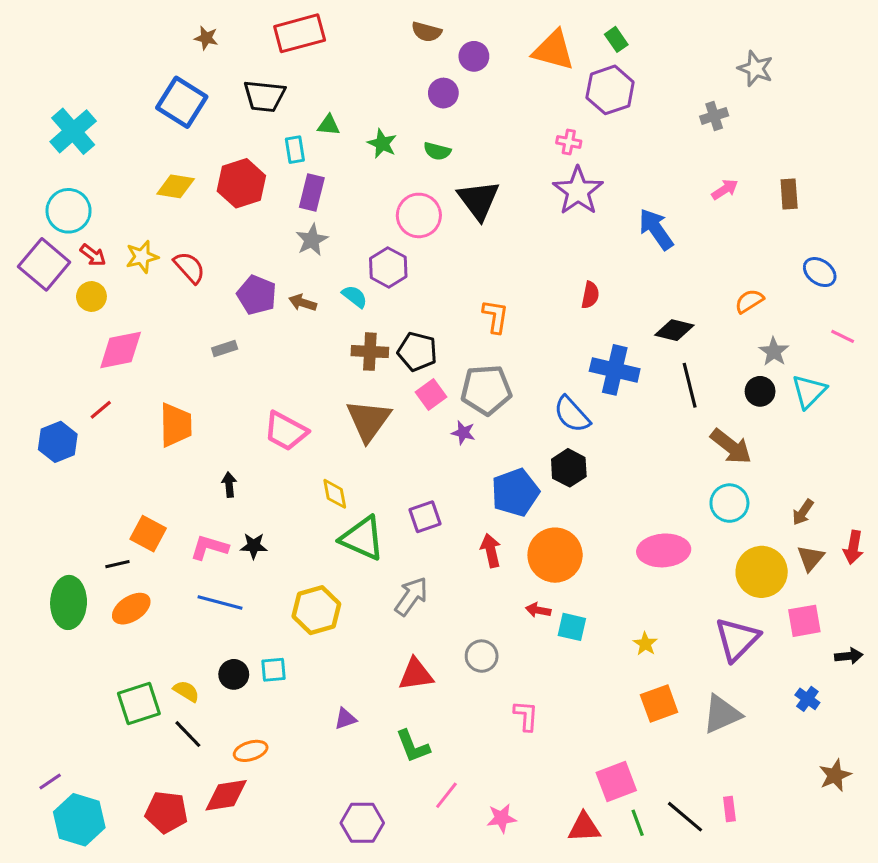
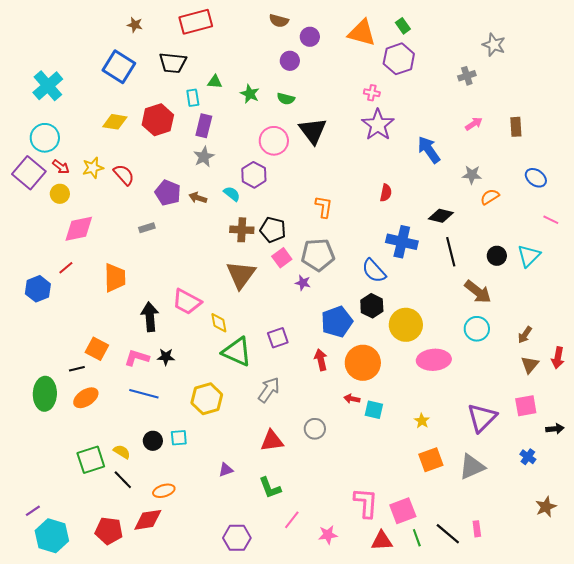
gray star: (774, 352) -> (472, 175), moved, turned -30
pink trapezoid: (286, 431) -> (187, 302), moved
black arrow: (229, 485) -> (150, 317), size x1.8
yellow circle: (762, 572) -> (406, 325), moved
pink L-shape: (526, 716) -> (366, 503), moved, size x1.5

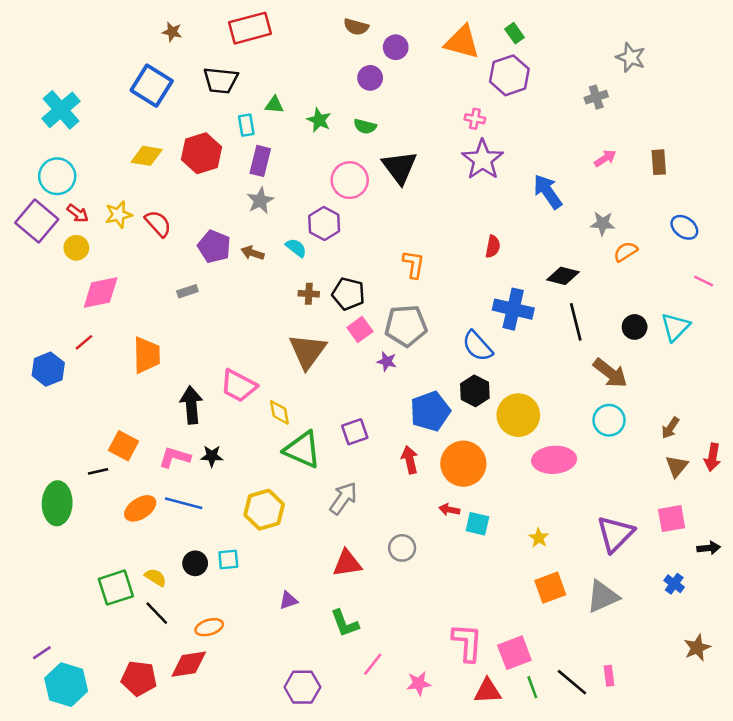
brown cross: (242, 230) -> (309, 294), size x0.7
orange ellipse: (86, 398) -> (140, 508), moved

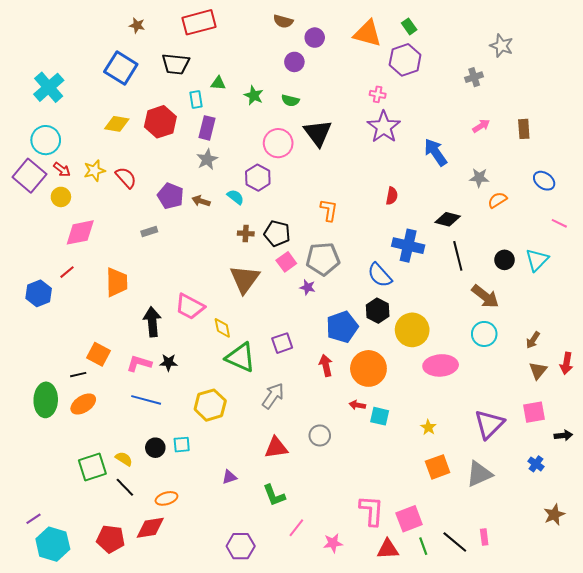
orange ellipse: (140, 508) -> (83, 404), moved

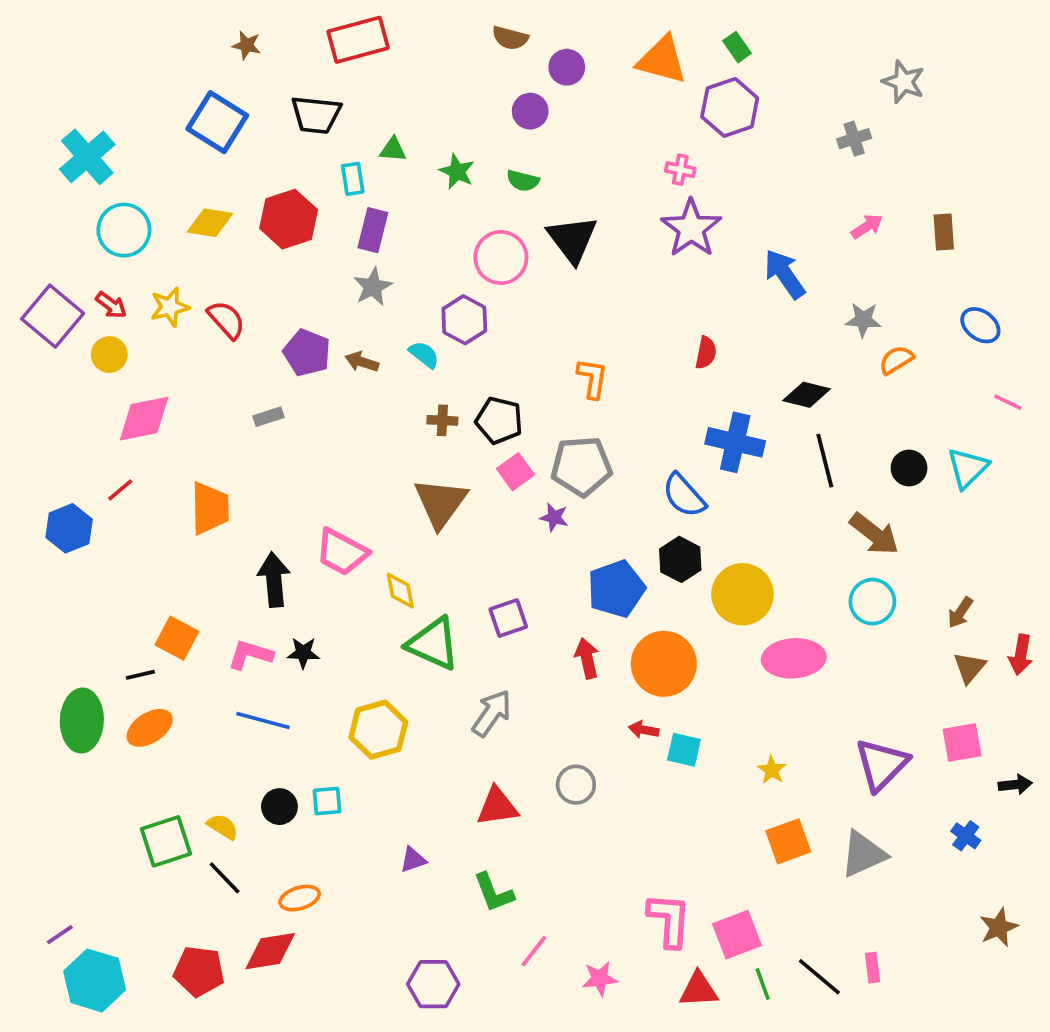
cyan circle: (46, 140) -> (124, 230), moved

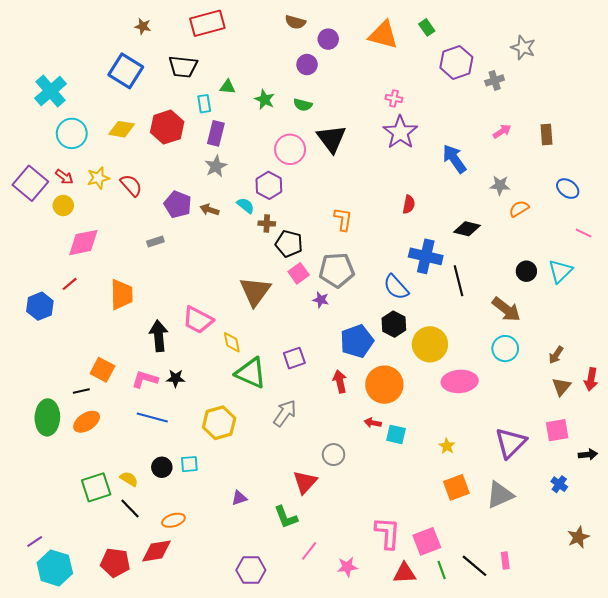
purple hexagon: (730, 107) -> (456, 62), moved
brown cross: (442, 420) -> (267, 223), moved
black line: (825, 461) -> (459, 281), moved
red triangle: (497, 807) -> (305, 482), moved, turned -40

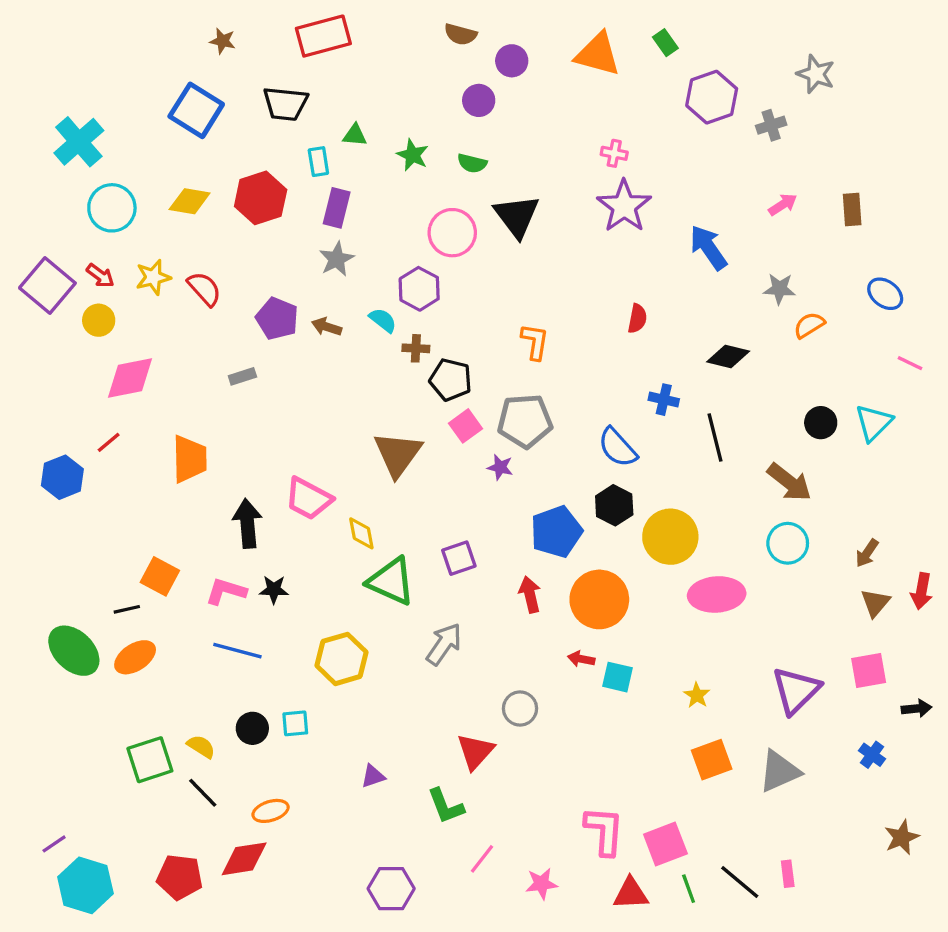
blue cross: (426, 256) -> (664, 400), size x0.6
green ellipse: (47, 417) -> (74, 651), turned -48

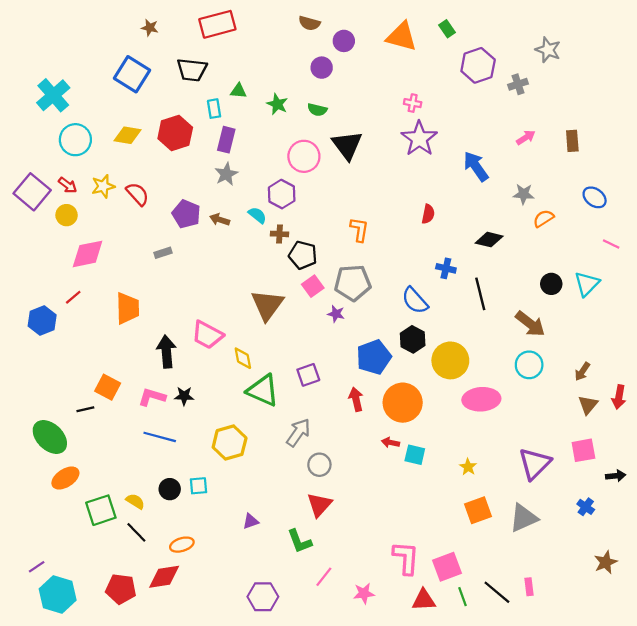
orange ellipse: (135, 657) -> (65, 478), moved
gray circle: (520, 708) -> (319, 465), moved

